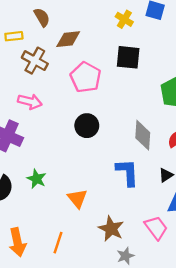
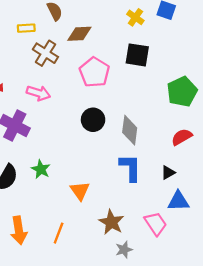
gray diamond: (143, 135) -> (130, 130), moved

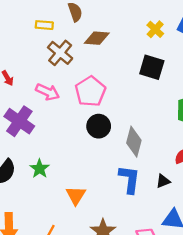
pink pentagon: (94, 72) -> (90, 91), moved
black triangle: (168, 173) -> (163, 181), moved

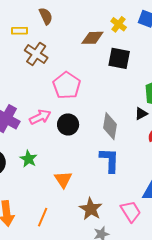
brown diamond: (97, 38) -> (92, 38), moved
pink arrow: (48, 92) -> (40, 117), moved, turned -45
black circle: (99, 126) -> (68, 124), moved
black triangle: (163, 181) -> (141, 114), moved

